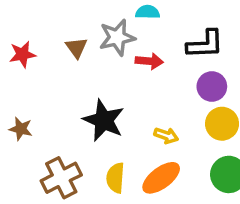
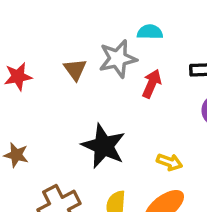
red arrow: (149, 61) -> (152, 84), turned -72

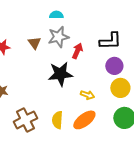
cyan semicircle: (150, 32) -> (56, 15), moved
black star: (104, 146) -> (60, 74), moved, turned -30

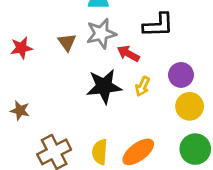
black L-shape: (110, 41) -> (158, 25), moved
red arrow: (77, 51) -> (128, 54), turned -84
yellow arrow: (87, 95) -> (143, 86), moved, turned 96

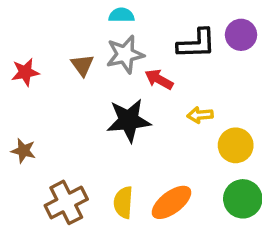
purple circle: (181, 75) -> (241, 35), moved
yellow arrow: (143, 86) -> (200, 115), moved, turned 60

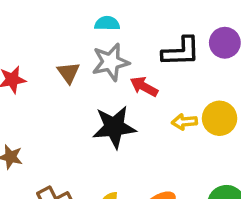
yellow circle: (236, 145) -> (220, 118), moved

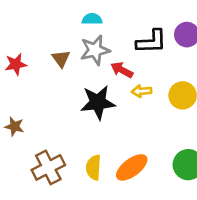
yellow arrow: (184, 122) -> (142, 91), moved

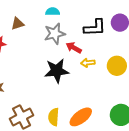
brown triangle: (61, 59) -> (18, 24), moved, turned 48

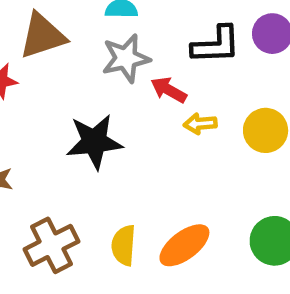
brown triangle: (18, 24) -> (42, 36), size x1.6
black star: (57, 71) -> (94, 142), moved

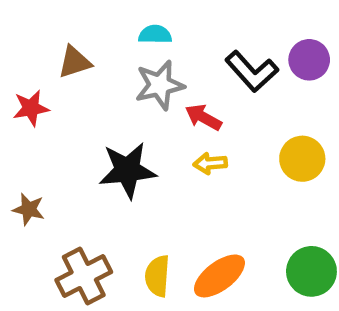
brown triangle: (42, 36) -> (75, 62), size x0.7
black L-shape: (216, 45) -> (252, 71), turned 50
yellow arrow: (200, 124) -> (210, 163), moved

